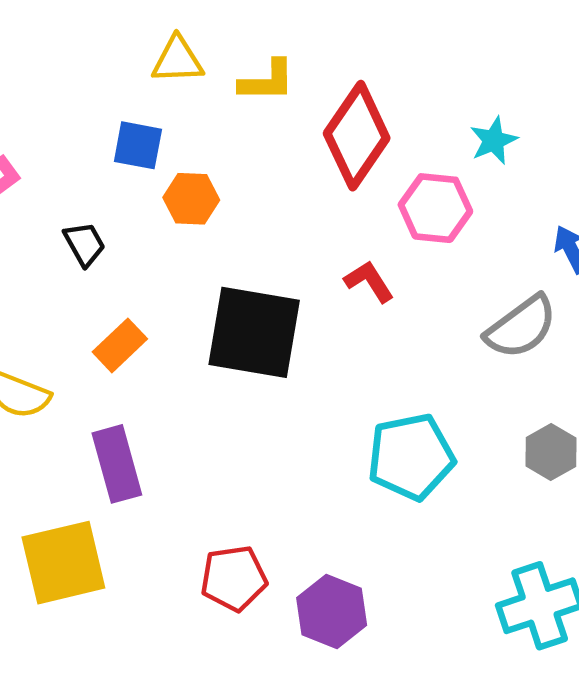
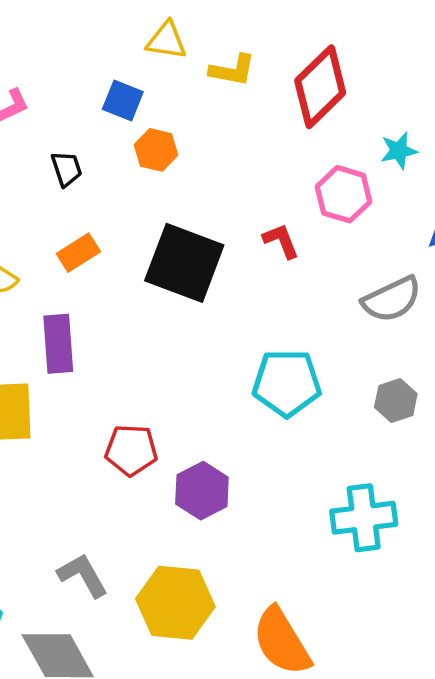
red diamond: (357, 136) -> (320, 87), moved

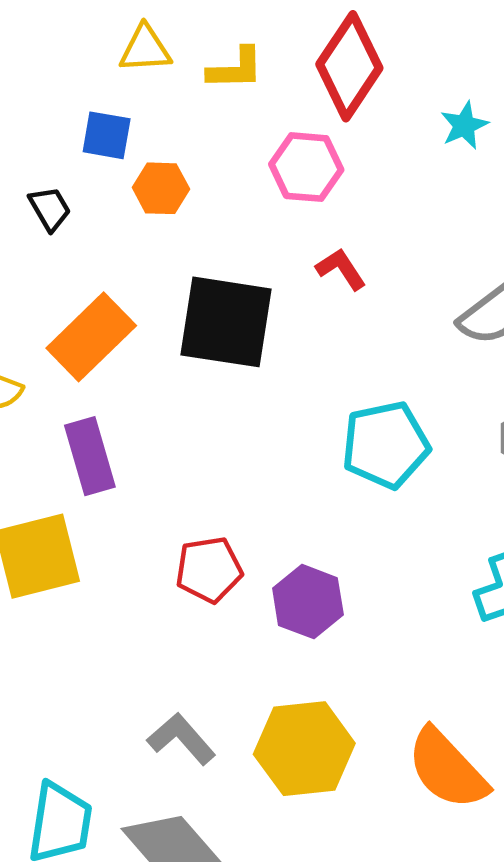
black trapezoid: (66, 169) -> (50, 209), moved
pink hexagon: (344, 194) -> (306, 167), moved
orange rectangle: (78, 253) -> (91, 337), size x1.6

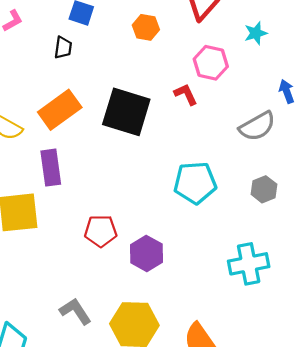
pink hexagon: (306, 167) -> (211, 63), moved
orange hexagon: (161, 188) -> (146, 27), moved
black trapezoid: (50, 209) -> (63, 48), moved, turned 30

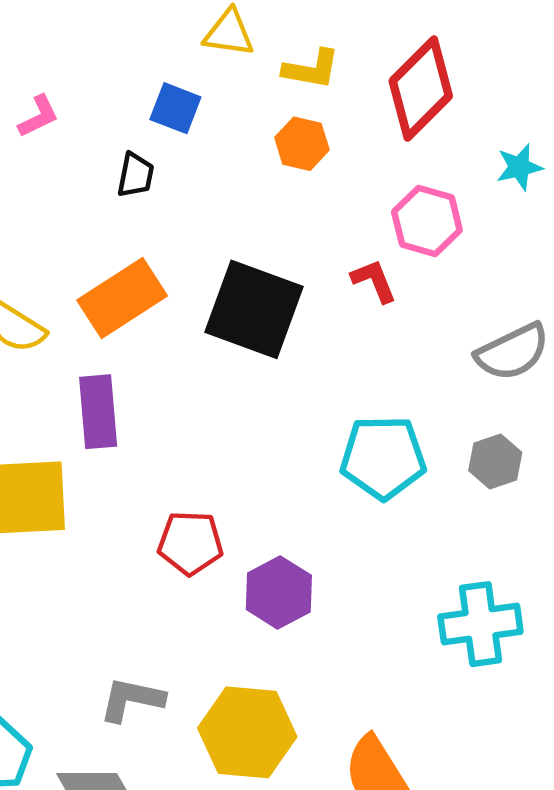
gray hexagon: (264, 189) -> (495, 462), moved
gray L-shape: (75, 311) -> (132, 699), turned -48

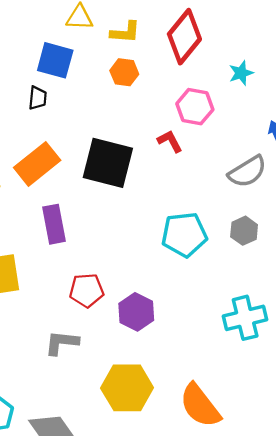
blue square: (175, 108) -> (55, 60), size x1.4
purple rectangle: (98, 412) -> (54, 224), moved
gray L-shape: (132, 699) -> (62, 343), moved

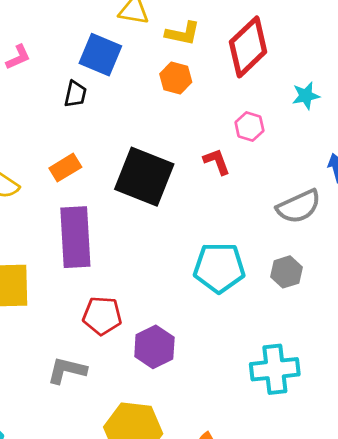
pink hexagon: (195, 107) -> (249, 126), size x0.7
orange rectangle: (37, 164) -> (65, 168), size x0.6
purple rectangle: (54, 224) -> (75, 237), size x1.4

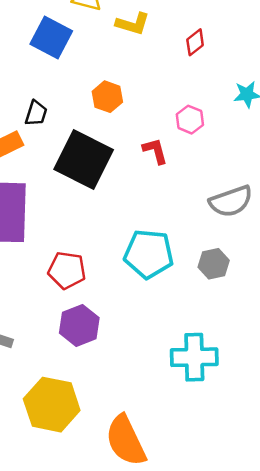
red diamond: (248, 47) -> (195, 42), size x0.5
orange hexagon: (176, 78) -> (107, 97), moved
black trapezoid: (75, 94) -> (36, 113), moved
red pentagon: (102, 316) -> (67, 270), moved

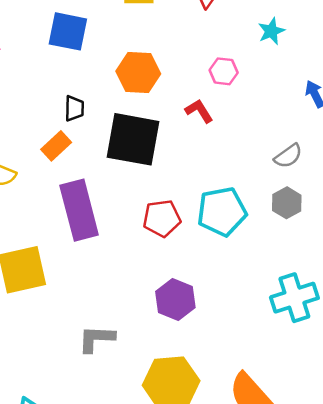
orange hexagon: (107, 97) -> (138, 72), size x1.4
gray semicircle: (231, 201) -> (288, 156), moved, size x0.7
red pentagon: (67, 270) -> (162, 218), moved

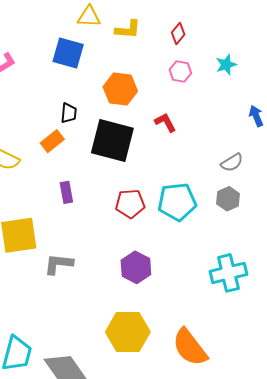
pink hexagon: (224, 71) -> (180, 71), moved
purple rectangle: (79, 210) -> (66, 192), size x0.5
gray L-shape: (96, 339) -> (59, 264), moved

